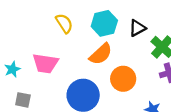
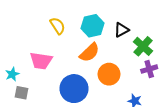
cyan star: (12, 69) -> (12, 74), moved

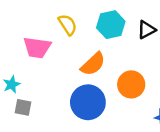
orange semicircle: (89, 53) -> (93, 64), moved
pink trapezoid: (41, 61) -> (37, 48), moved

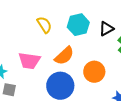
pink trapezoid: (37, 48) -> (29, 61), moved

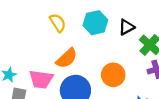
orange semicircle: (64, 56) -> (67, 58), moved
pink trapezoid: (29, 61) -> (41, 79), moved

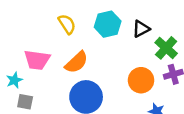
orange circle: (113, 75) -> (141, 80), moved
pink trapezoid: (41, 79) -> (37, 60), moved

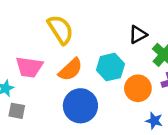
yellow semicircle: (67, 24) -> (60, 30), size x1.4
cyan hexagon: (108, 24) -> (110, 67), moved

